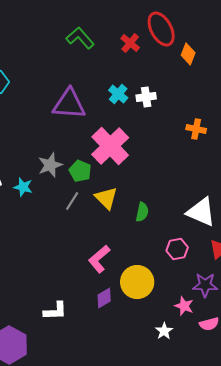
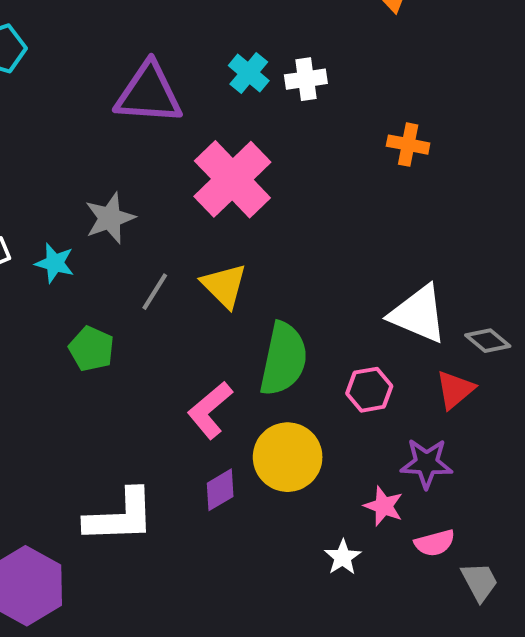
green pentagon: (80, 171) -> (91, 349), moved
green semicircle: (142, 212) -> (283, 359), moved, size x1.8
white L-shape: (55, 311) -> (120, 516), size x1.5

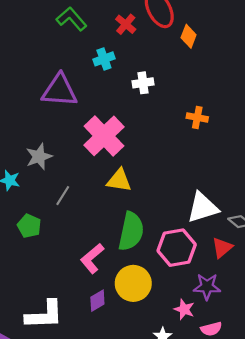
cyan cross: (249, 73) -> (104, 59), moved, turned 30
yellow triangle: (224, 285) -> (119, 180), moved, turned -36
white triangle: (418, 314) -> (203, 207), turned -40
pink hexagon: (369, 390) -> (177, 248), size x1.6

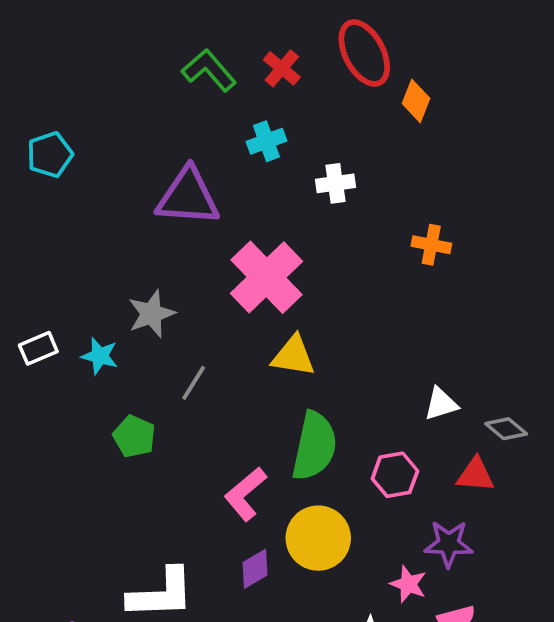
red cross: (126, 24) -> (282, 68), moved
white triangle: (203, 207) -> (441, 404), size x0.6
pink hexagon: (177, 248) -> (395, 475), size x0.7
red triangle: (222, 248) -> (475, 475), turned 45

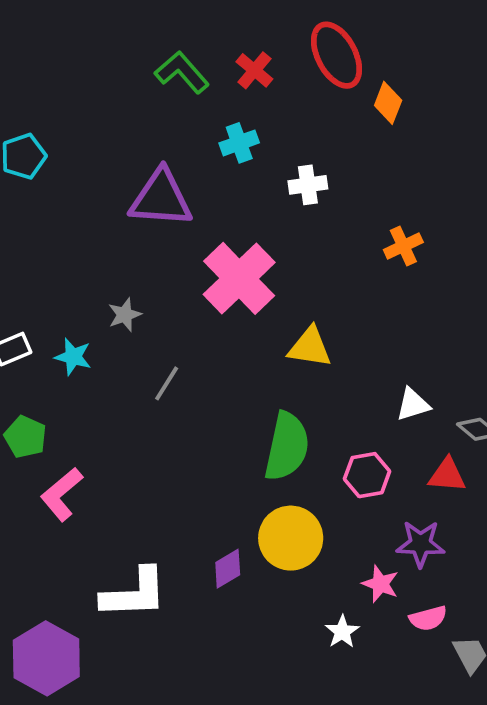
orange cross: (431, 245) -> (403, 246), turned -36
gray star: (151, 314) -> (125, 315), size x0.7
yellow triangle: (293, 356) -> (310, 347), moved
green pentagon: (134, 436) -> (25, 437), moved
pink L-shape: (245, 494) -> (62, 494), moved

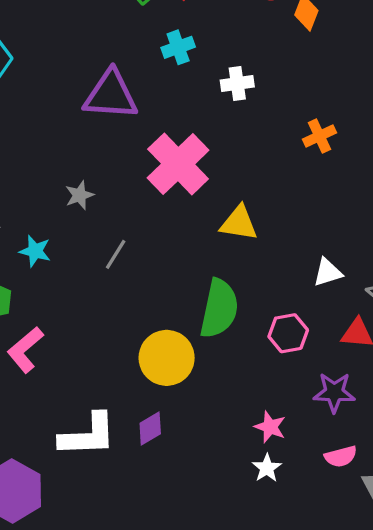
cyan star: (73, 357) -> (35, 251), moved
yellow circle: (291, 538) -> (167, 358), moved
purple diamond: (228, 569) -> (150, 429), moved
pink star: (380, 584) -> (270, 427), moved

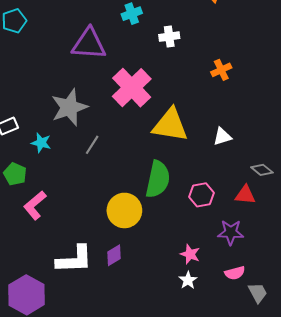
gray star: (79, 195) -> (69, 107), size x2.0
yellow triangle: (239, 223) -> (170, 125), size x1.5
white triangle: (328, 272) -> (222, 137), moved

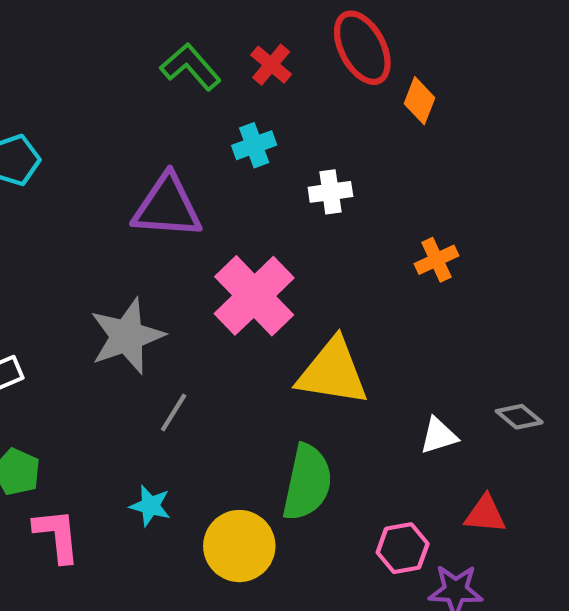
white triangle: (222, 137) -> (439, 436), moved
cyan star: (41, 143) -> (150, 506), moved
gray diamond: (262, 170) -> (519, 417), moved
pink hexagon: (201, 195) -> (403, 548), moved
pink L-shape: (35, 205) -> (57, 535), turned 124

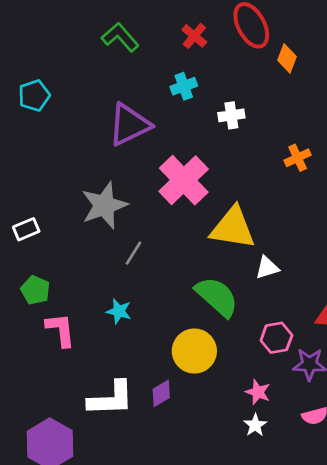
green L-shape: (191, 67) -> (120, 37), moved
purple triangle: (167, 207) -> (129, 125), turned -30
white triangle: (439, 436) -> (267, 268), moved
green semicircle: (307, 482) -> (217, 297), turned -60
yellow circle: (239, 546) -> (194, 351), moved

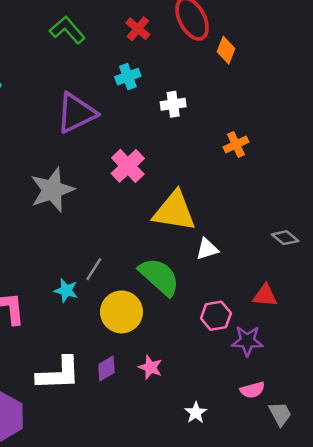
pink cross: (184, 180) -> (128, 166), size x0.7
gray line: (133, 253) -> (94, 269), moved
yellow circle: (194, 351) -> (122, 312), moved
pink star: (258, 392) -> (150, 367), moved
white star: (255, 425) -> (196, 413), moved

